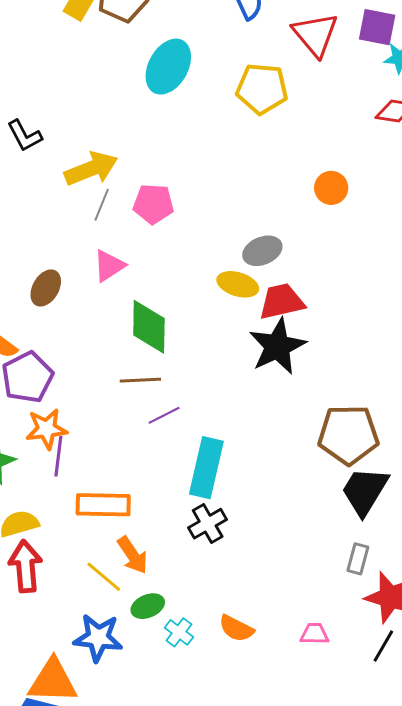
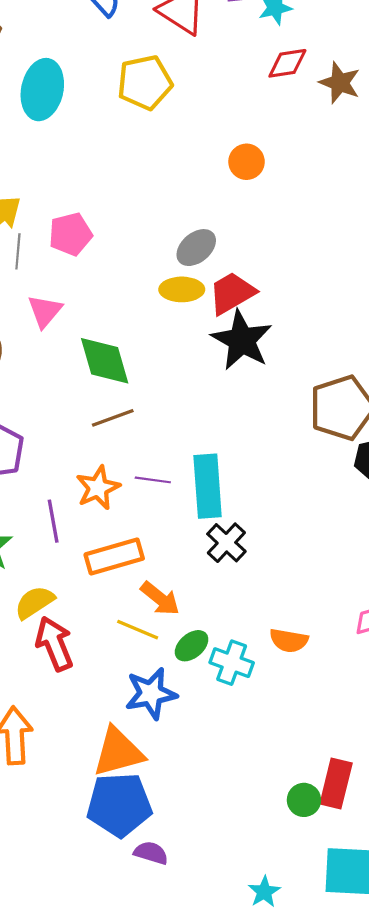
purple line: (164, 415) -> (153, 480), moved, turned 52
orange star: (46, 429) -> (98, 488), moved
cyan cross: (179, 632) -> (232, 663), size x1.4

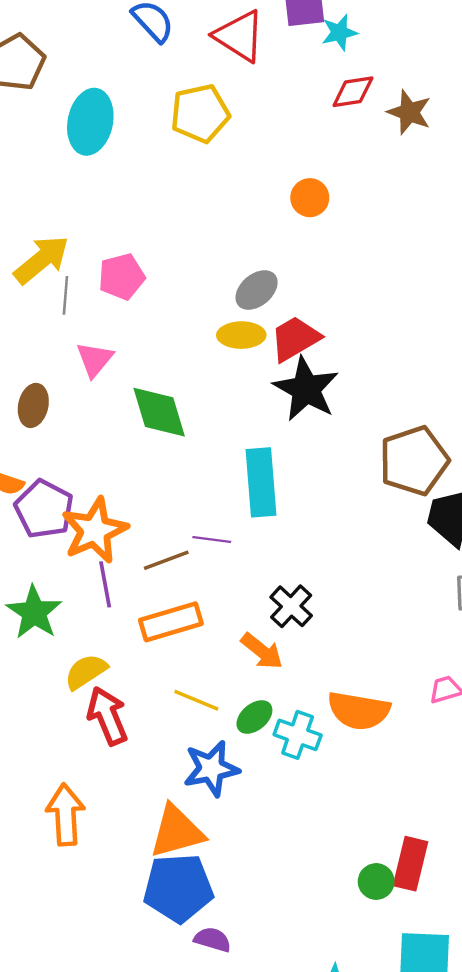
brown line: (113, 418) -> (166, 560), moved
cyan rectangle: (208, 486) -> (261, 482), moved
orange star: (98, 488) -> (95, 530), moved, size x1.4
orange arrow: (160, 598) -> (262, 651), moved
orange semicircle: (289, 640) -> (359, 711), size x1.5

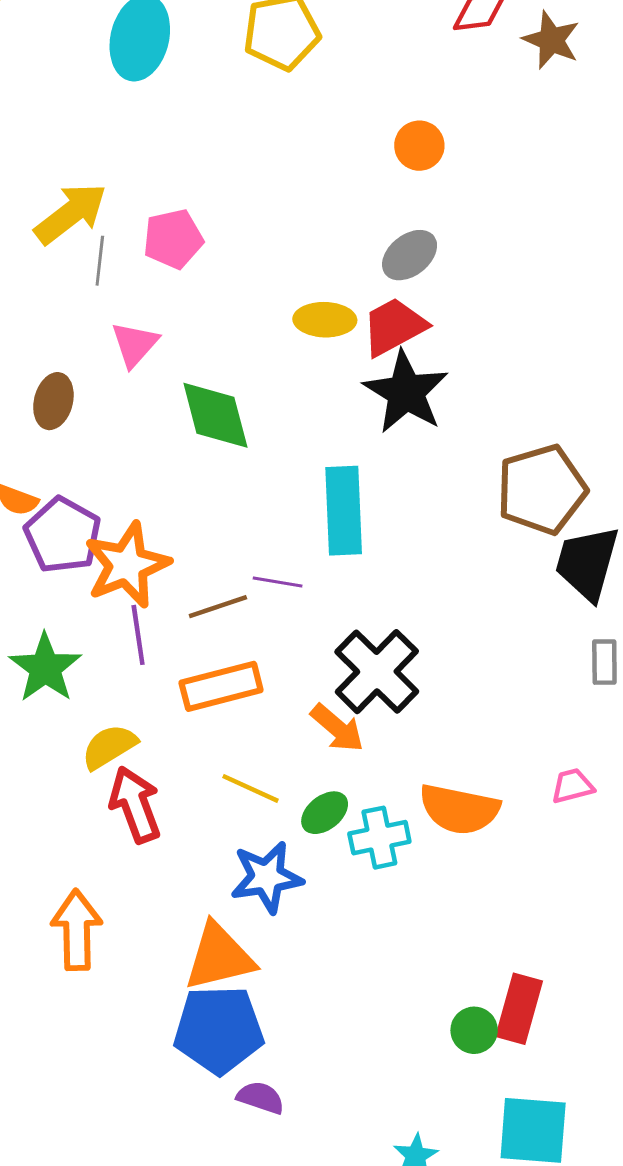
gray ellipse: (257, 290) -> (410, 255), moved
black cross: (291, 606) -> (377, 672), size x1.5
cyan cross: (298, 735) -> (379, 838), turned -33

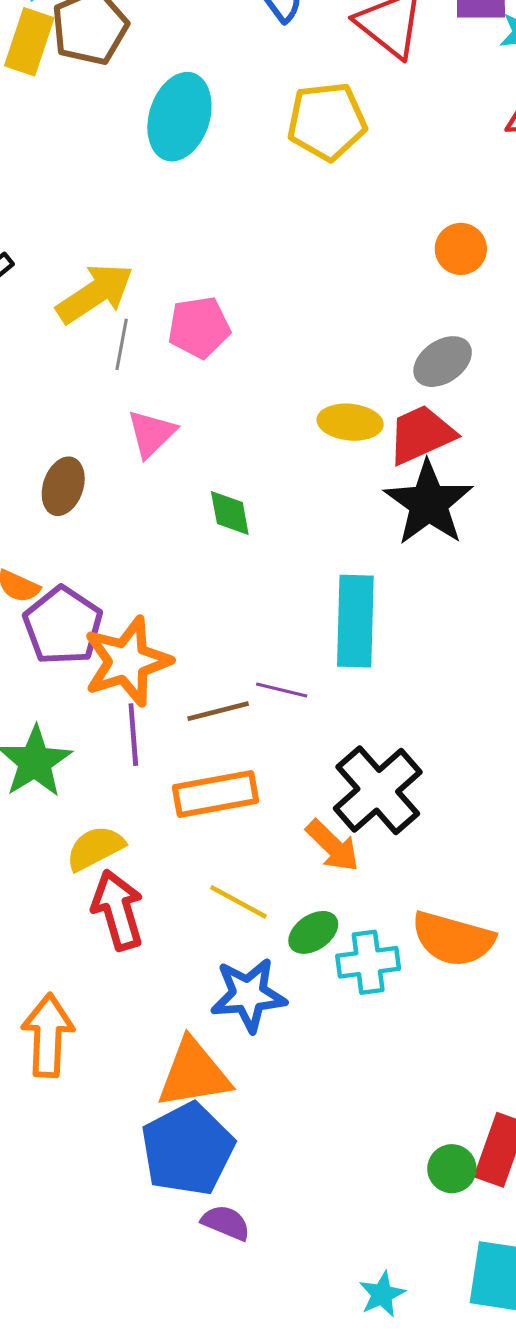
green diamond: (215, 415) -> (230, 513), size x0.6
blue pentagon: (219, 1030) -> (187, 1149), turned -30

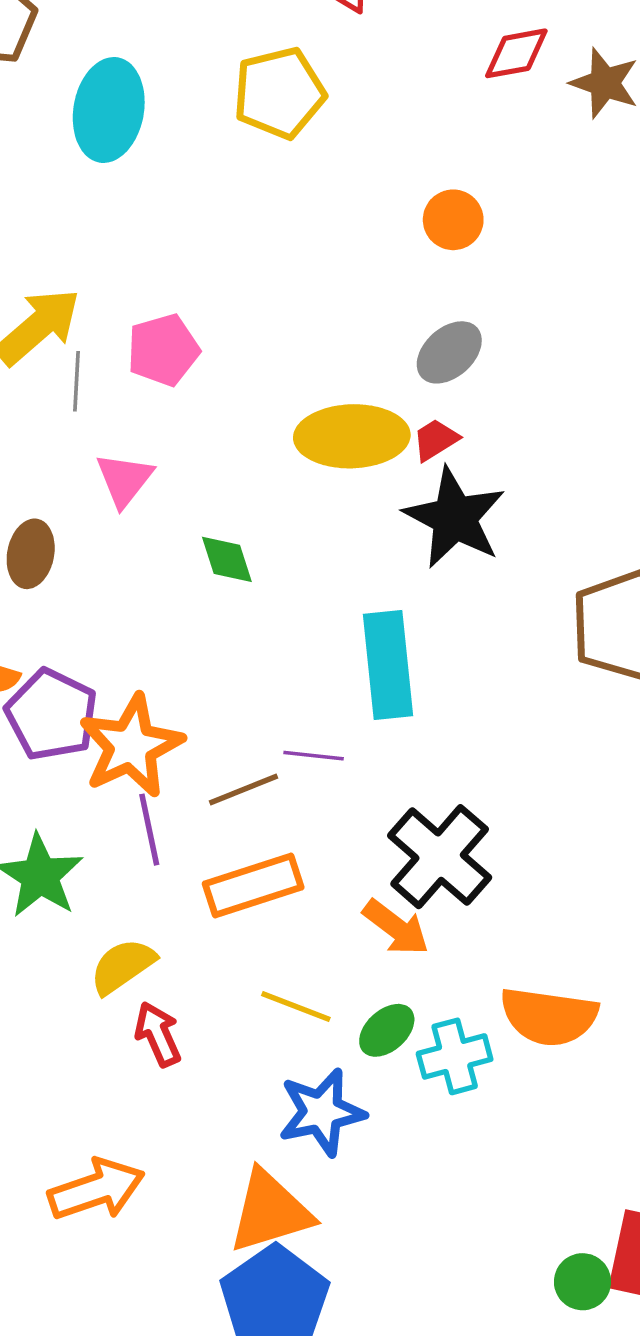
yellow ellipse: (350, 422) -> (352, 436), size x1.5
red trapezoid: (421, 434) -> (436, 440), size x0.6
red arrow: (118, 910) -> (158, 1034), size x0.7
orange arrow: (48, 1035) -> (96, 1189), turned 76

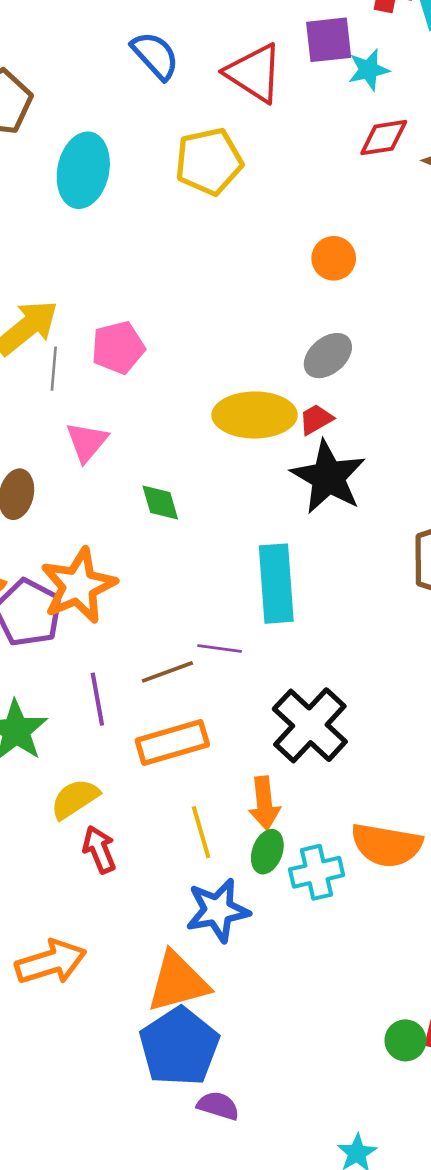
orange star: (131, 746) -> (78, 586), moved
orange arrow: (396, 927) -> (264, 803), moved, turned 45
yellow line: (296, 1006) -> (201, 832), turned 51
green ellipse: (387, 1030) -> (267, 852), turned -30

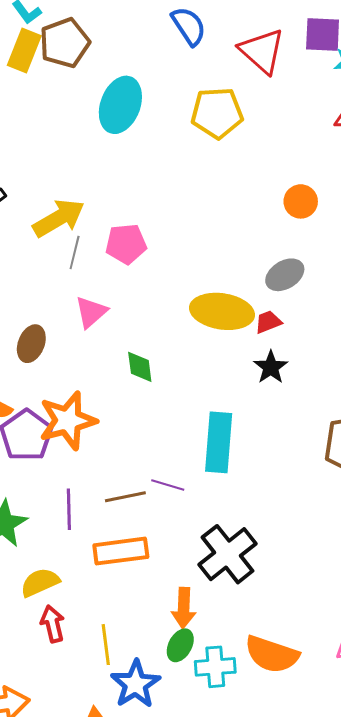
black star: (328, 477) -> (271, 367), size x0.6
yellow line: (201, 832) -> (106, 645), moved
blue star: (218, 910) -> (135, 684), turned -30

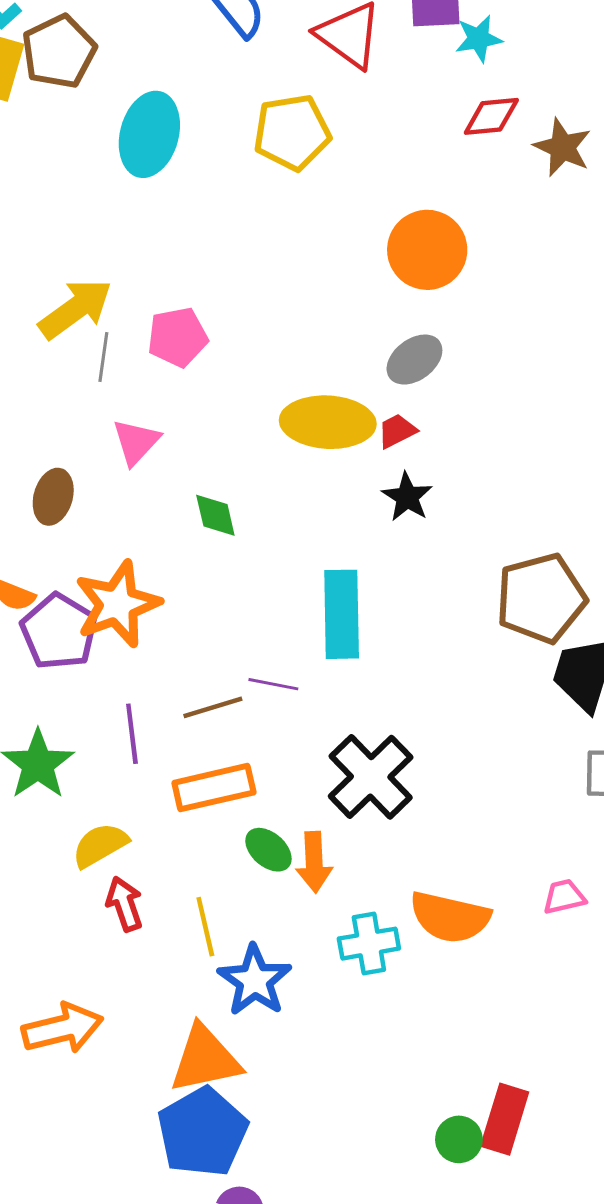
orange circle: (301, 201) -> (427, 250), size x1.6
green ellipse: (180, 645) -> (268, 850), moved, turned -72

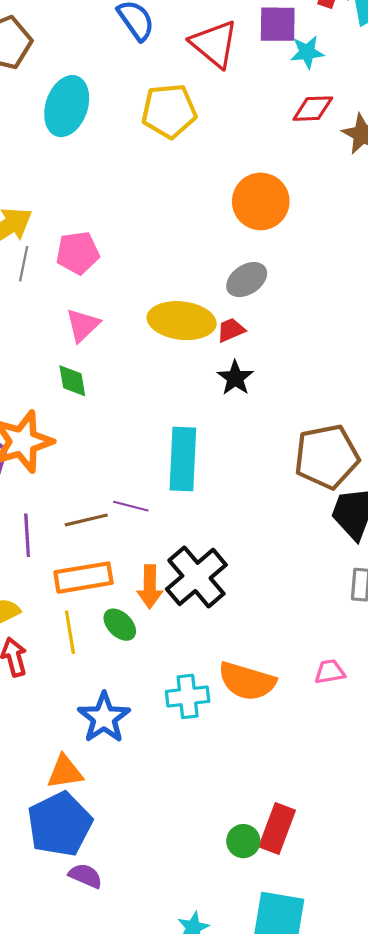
pink triangle: (136, 442) -> (83, 325), moved
green diamond: (215, 515) -> (72, 381), moved
orange arrow: (314, 862) -> (150, 587), moved
yellow line: (205, 927) -> (70, 632), moved
orange triangle: (205, 1059) -> (65, 772), size x0.7

